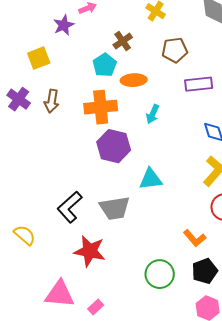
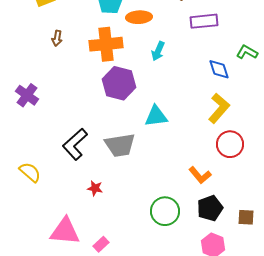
purple cross: (19, 99) -> (27, 95), moved
brown arrow: (52, 101) -> (57, 38), size x0.7
red star: (90, 251) -> (95, 188), size x0.5

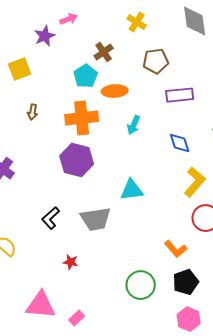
blue diamond: (219, 69) -> (180, 143), moved
purple hexagon: (119, 83) -> (77, 160), moved
black L-shape: (75, 144) -> (51, 218), size x0.7

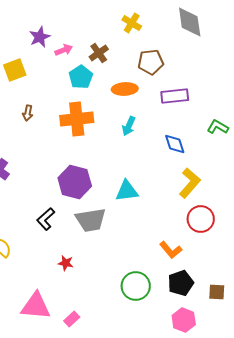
pink arrow: (69, 19) -> (64, 50), moved
orange ellipse: (115, 91) -> (125, 89), moved
purple hexagon: (77, 160) -> (75, 182), moved

